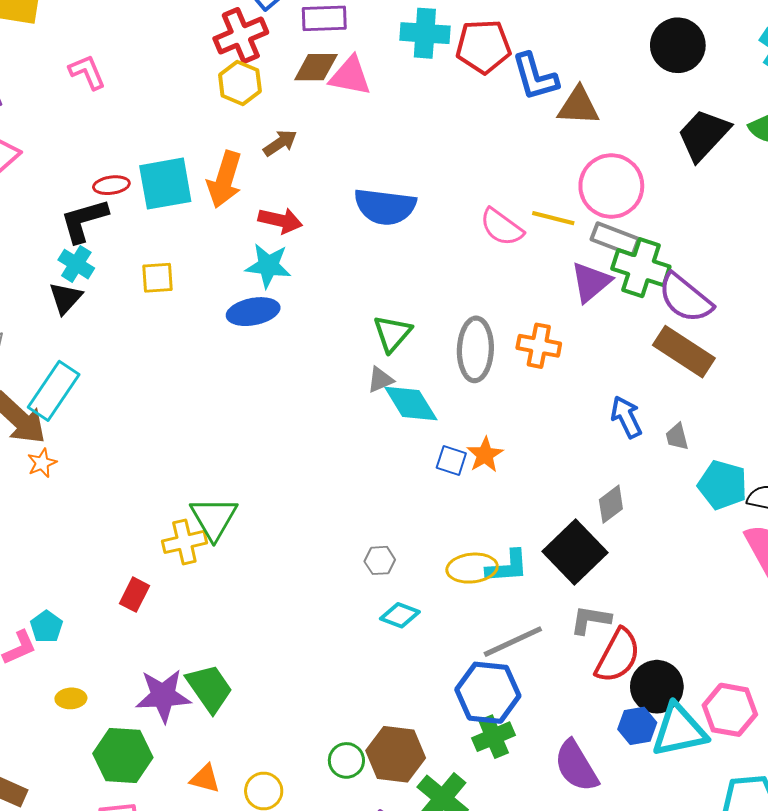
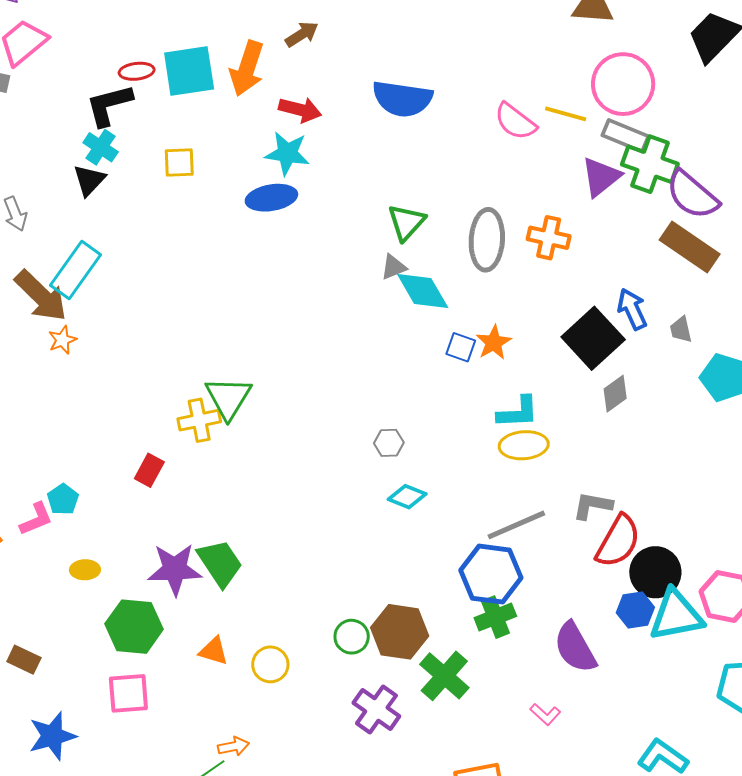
black square: (575, 552) -> (593, 338), moved
cyan L-shape: (507, 567) -> (518, 412), moved
yellow ellipse: (472, 568) -> (524, 445), moved

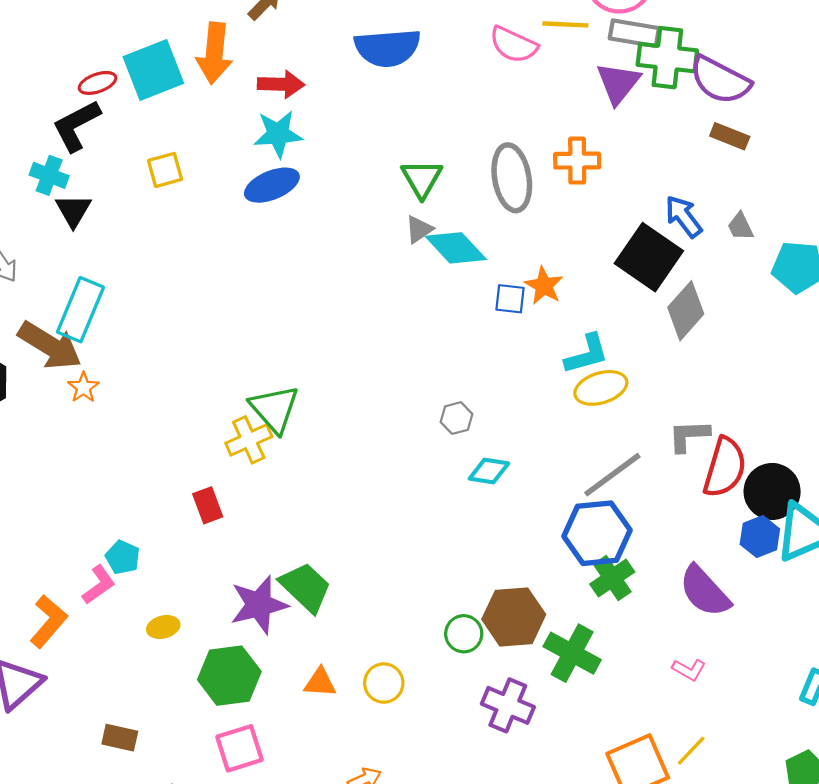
cyan cross: (101, 147) -> (49, 175), moved
brown rectangle: (690, 247) -> (730, 136), size x0.6
gray diamond: (615, 394) -> (686, 311), size x1.4
red rectangle: (149, 470) -> (208, 505), turned -36

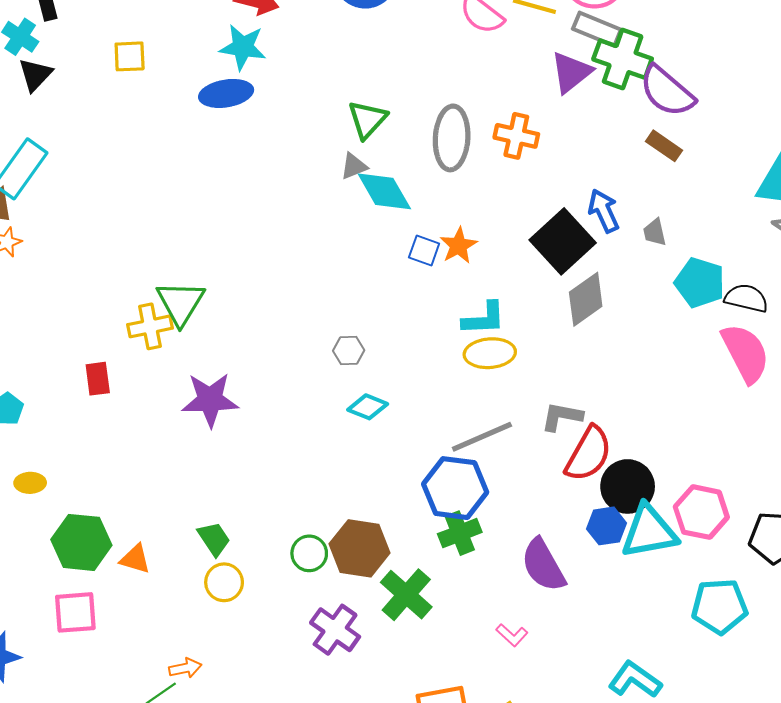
green trapezoid: (306, 587) -> (214, 539), moved, size x0.7
purple star: (259, 605) -> (210, 400), moved
orange triangle: (320, 682) -> (135, 559), moved

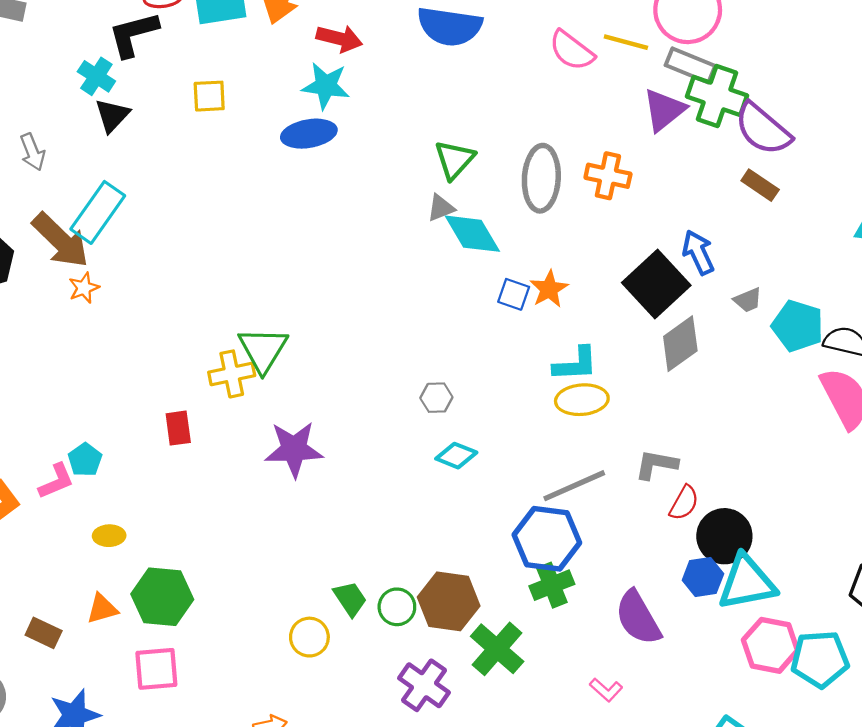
gray trapezoid: (655, 232) -> (748, 300), moved, turned -100
red semicircle: (589, 454) -> (684, 503), size x0.6
pink hexagon: (701, 512) -> (770, 645), moved
green trapezoid: (214, 539) -> (350, 599), moved
orange triangle: (135, 559) -> (102, 609), moved, turned -32

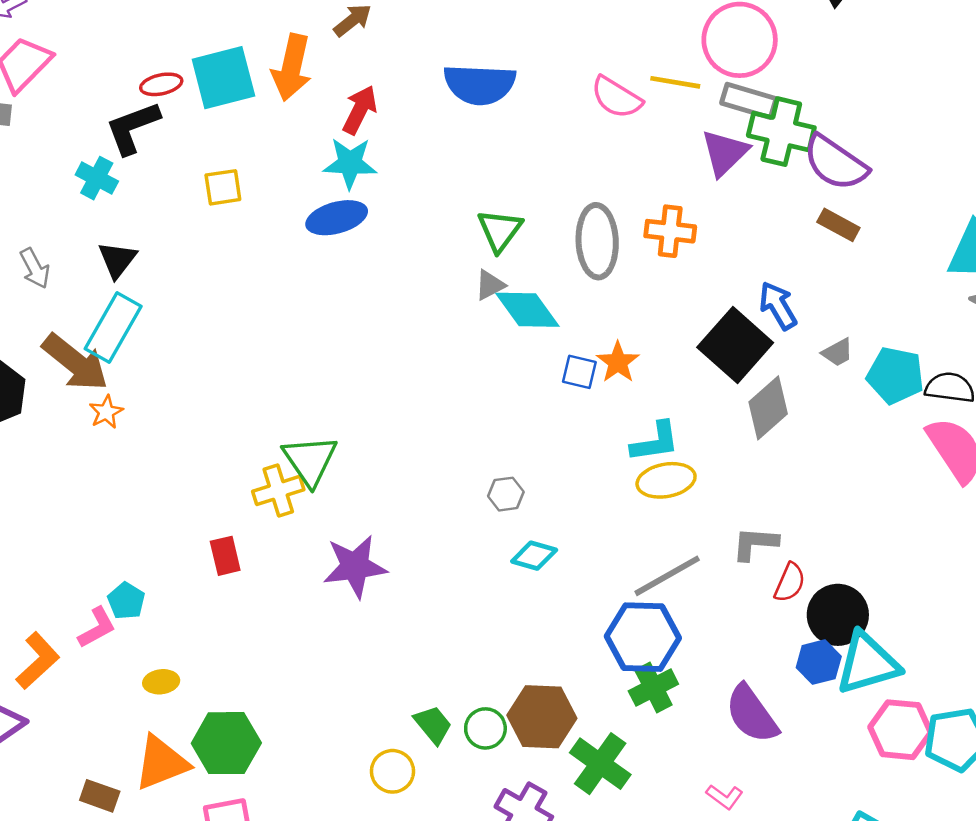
red arrow: (339, 39) -> (360, 110), turned -72
black triangle: (112, 115) -> (117, 260), moved
orange triangle: (102, 609) -> (161, 763), size x1.6

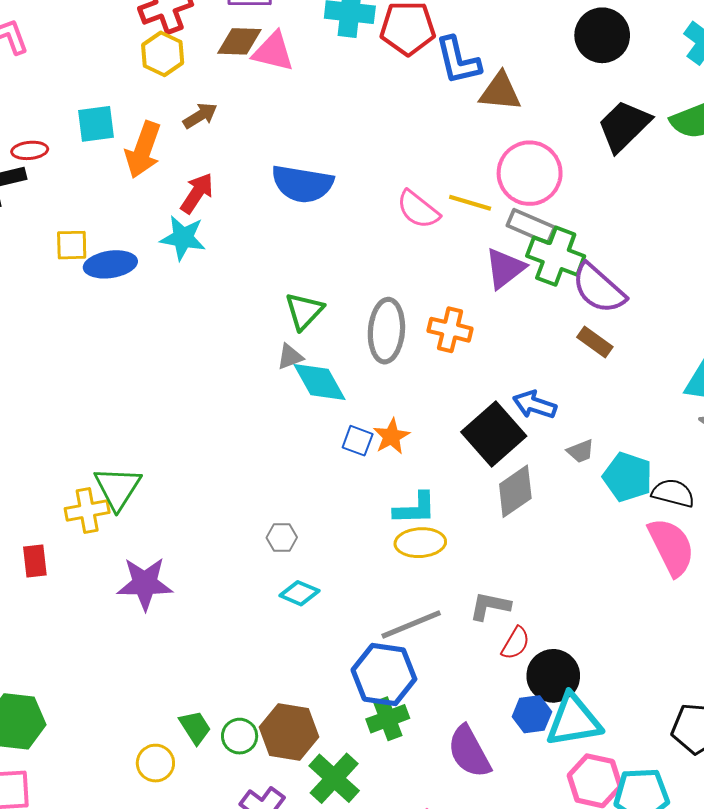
cyan square: (223, 78) -> (96, 124), moved, size x0.7
blue ellipse: (337, 218) -> (110, 264), moved
blue arrow: (778, 306) -> (534, 405), turned -48

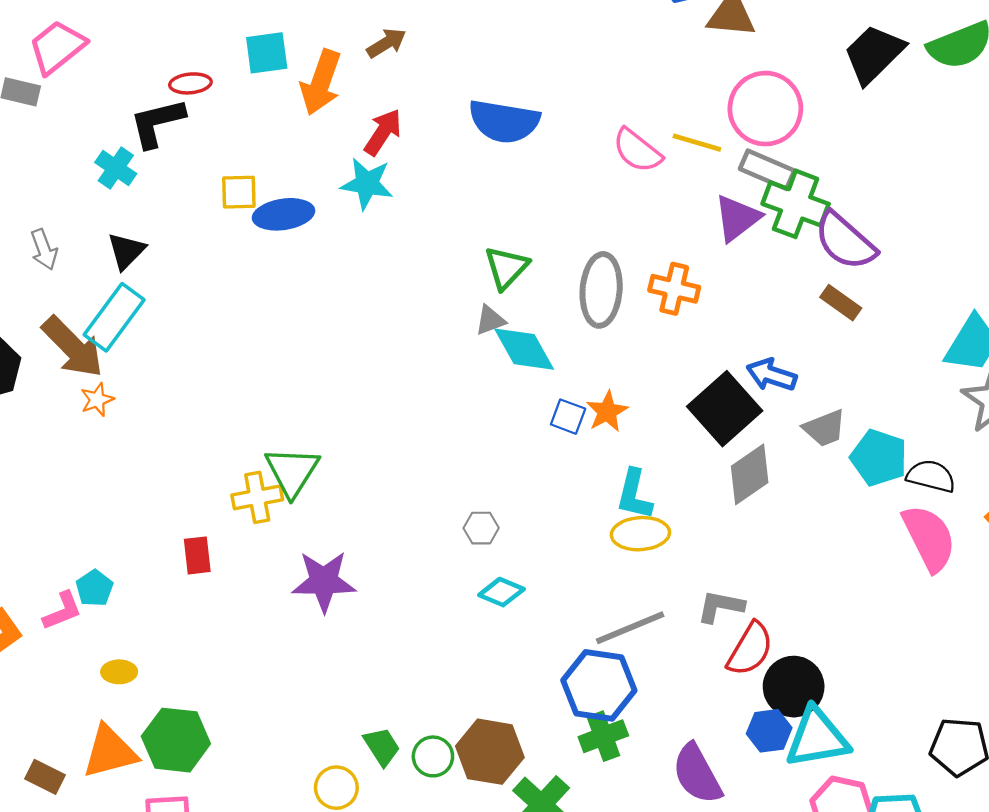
gray trapezoid: (581, 451) -> (825, 428), size x1.4
cyan L-shape: (415, 509) -> (634, 494), turned 105
red semicircle: (515, 643) -> (750, 649), size x1.4

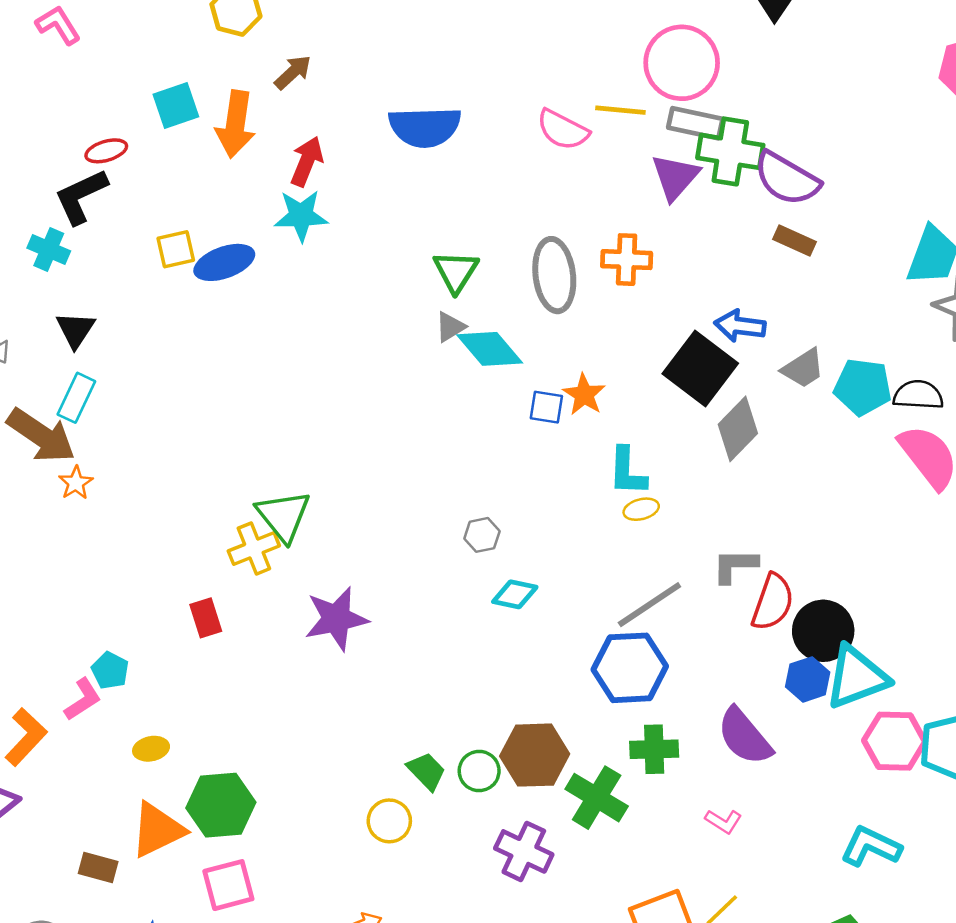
cyan rectangle: (114, 317) -> (76, 398), size x0.7
yellow ellipse: (640, 534) -> (641, 509), size x0.6
green cross: (603, 736) -> (654, 749), moved, turned 30

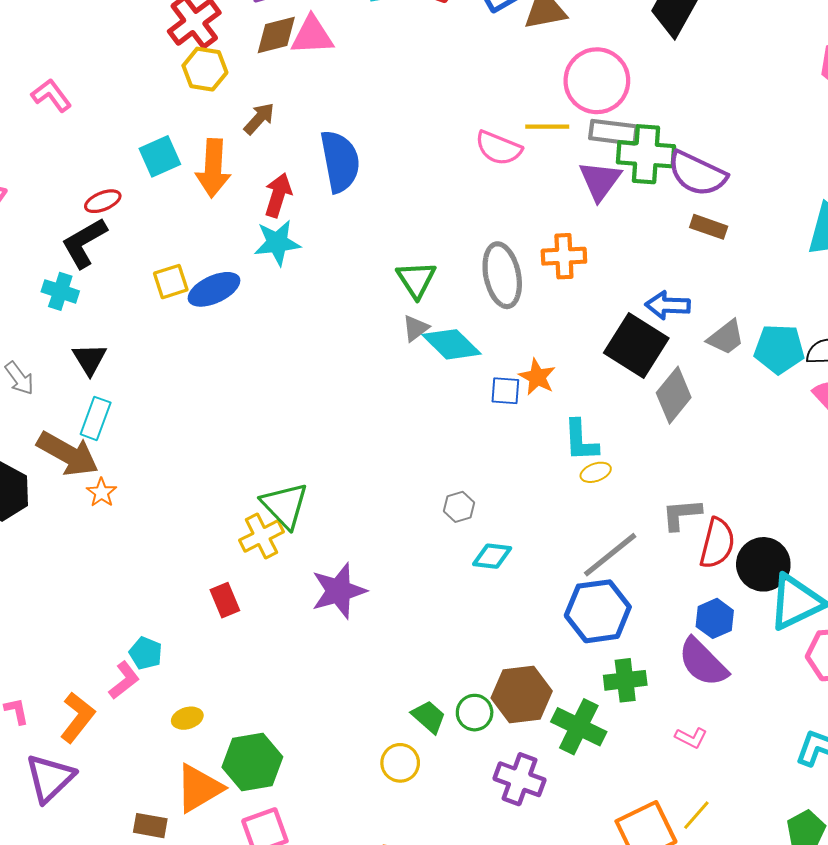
blue semicircle: (425, 127) -> (340, 161), moved, turned -94
blue hexagon: (808, 679) -> (715, 618), moved

